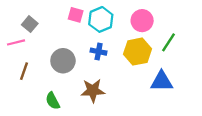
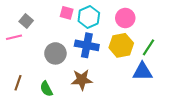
green line: (168, 42) -> (149, 47), moved
blue cross: (99, 52) -> (87, 45), size x1.6
brown line: (24, 71) -> (18, 83), moved

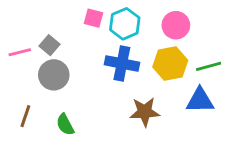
gray square: (26, 21) -> (50, 45), moved
green line: (149, 47) -> (209, 66), turned 42
gray circle: (55, 53) -> (54, 75), moved
brown star: (82, 80) -> (145, 112), moved

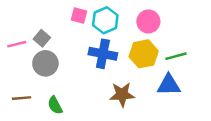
brown line: (25, 116) -> (22, 98), turned 66

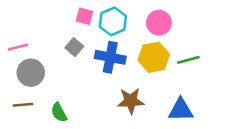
gray square: (42, 38) -> (74, 47), moved
gray circle: (45, 63) -> (31, 73), moved
blue triangle: (169, 85) -> (181, 110), moved

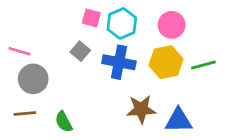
pink line: (18, 47) -> (19, 51), turned 30
blue triangle: (181, 110) -> (179, 120), moved

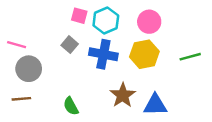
green line: (203, 65) -> (190, 57), moved
brown star: (141, 109) -> (123, 95), turned -30
green semicircle: (64, 122) -> (71, 106), moved

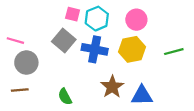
gray square: (70, 45) -> (64, 41), size x1.5

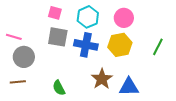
pink square: (73, 14) -> (55, 13), moved
gray square: (64, 41) -> (58, 37), turned -30
green line: (174, 52) -> (158, 47), turned -48

